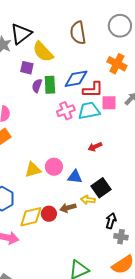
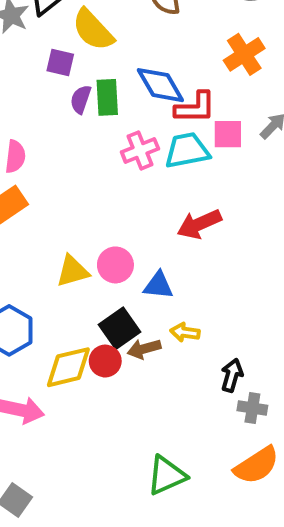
orange cross: (117, 64) -> (244, 54), turned 30
blue diamond: (76, 79) -> (160, 85), turned 70
red arrow: (95, 147) -> (199, 224), size x1.5
black square: (101, 188) -> (120, 328), moved

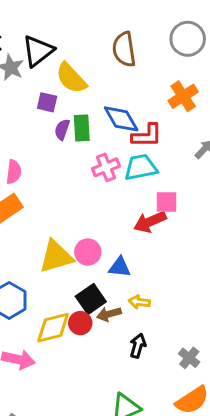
pink square: (228, 134) -> (166, 202), moved
yellow triangle: (72, 271) -> (56, 257), size x1.4
black arrow: (232, 375) -> (138, 346), moved
gray cross: (252, 408) -> (189, 358), turned 30

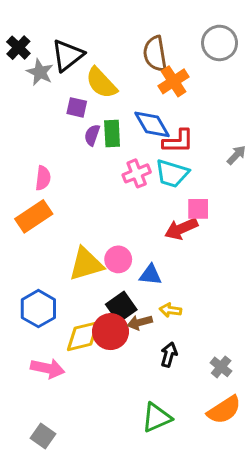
orange cross: (183, 96) -> (173, 81), moved
cyan trapezoid: (141, 167) -> (172, 173), turned -152
red circle: (80, 323) -> (111, 332), size x1.5

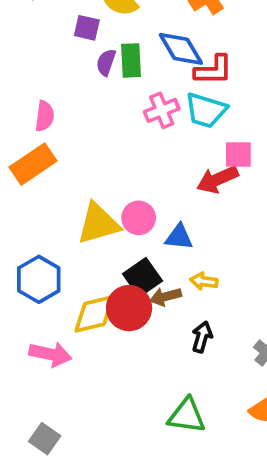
green triangle: (157, 418) -> (187, 416), turned 32

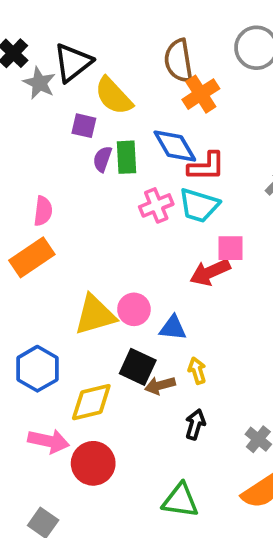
black square: (142, 277) -> (138, 367), turned -30
yellow arrow: (204, 281) -> (197, 371), turned 65
red circle: (129, 308) -> (93, 463), moved

